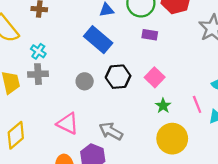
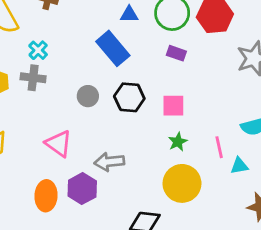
pink square: (155, 77) -> (173, 106), turned 36
gray arrow: (111, 131) -> (109, 162), turned -45

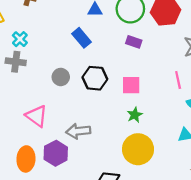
blue rectangle: (113, 48) -> (81, 38), size x0.7
pink line: (219, 147) -> (178, 80), moved

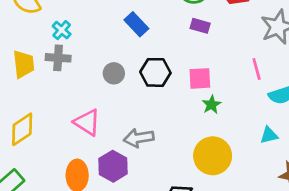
green star: (135, 115) -> (212, 105), moved

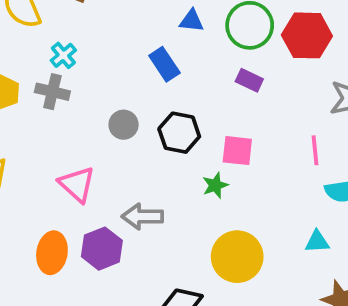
green star: (212, 105) -> (215, 185), moved

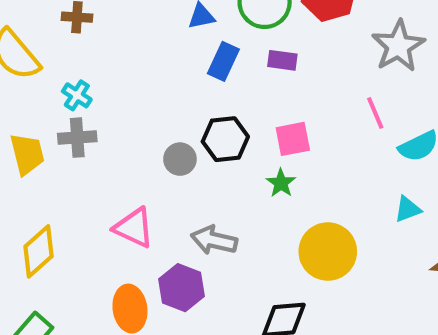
blue rectangle: (164, 64) -> (223, 61), moved, turned 76
gray circle: (124, 125) -> (180, 159), moved
gray arrow: (143, 216) -> (214, 240), turned 30

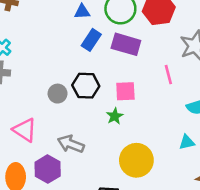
purple rectangle: (282, 60) -> (126, 44), size x1.6
pink line: (375, 113) -> (168, 75), moved

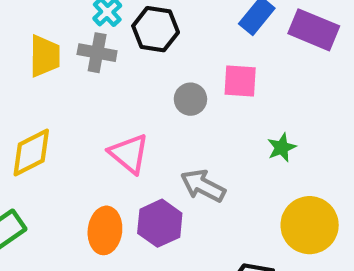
black hexagon: (86, 86) -> (156, 29), moved
pink square: (125, 91) -> (240, 81), moved

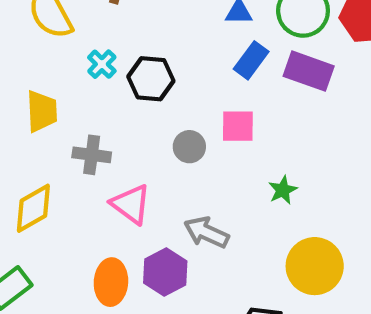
gray cross: (97, 53) -> (92, 155), moved

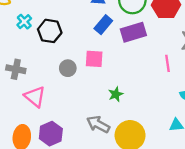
purple rectangle: (309, 71) -> (133, 32), turned -40
gray arrow: (206, 232) -> (98, 124), moved

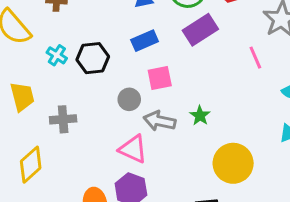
blue rectangle: (103, 25) -> (145, 41), moved, turned 42
pink triangle: (35, 97) -> (133, 149), moved
gray arrow: (98, 124) -> (159, 121), moved

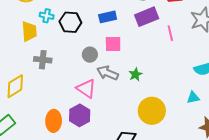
cyan cross: (57, 55) -> (47, 16), turned -32
pink line: (255, 58) -> (170, 33), moved
yellow trapezoid: (22, 97) -> (29, 31), moved

